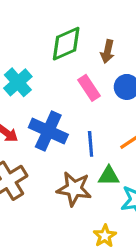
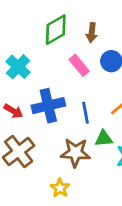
blue cross: (48, 131) -> (48, 106), turned -32
yellow star: (105, 236) -> (60, 188), moved

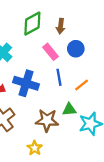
blue cross: (48, 106) -> (26, 83), turned 30
blue line: (85, 113) -> (59, 77), moved

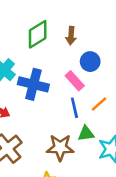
pink rectangle: (51, 52) -> (75, 81), moved
blue line: (59, 77) -> (74, 108), moved
blue cross: (26, 83) -> (33, 84), moved

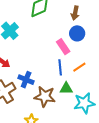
brown arrow: (71, 36) -> (75, 13), moved
blue cross: (33, 84) -> (26, 80), moved, size x0.7

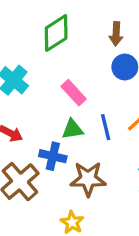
pink rectangle: (63, 47) -> (74, 93), moved
green triangle: (66, 88) -> (72, 129), moved

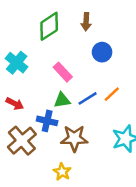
brown arrow: (116, 34) -> (86, 22), moved
blue line: (106, 127) -> (88, 98), turned 72

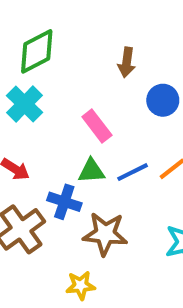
brown arrow: (86, 22) -> (127, 62), moved
green diamond: (49, 26) -> (37, 51), moved
yellow star: (62, 172) -> (81, 285), turned 30

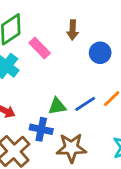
pink rectangle: (97, 126) -> (40, 48), moved

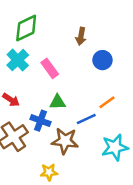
pink rectangle: (40, 48) -> (50, 68), moved
blue line: (85, 104) -> (86, 119), moved

